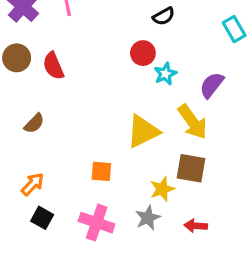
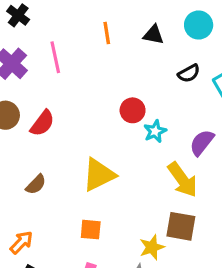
black semicircle: (164, 16) -> (189, 73), moved
red semicircle: (53, 66) -> (42, 123), turned -120
brown semicircle: (34, 123) -> (36, 184), moved
yellow triangle: (143, 131) -> (99, 175), moved

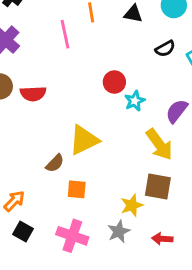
pink line: (55, 57) -> (65, 34), moved
red semicircle: (42, 123) -> (33, 94), turned 50
brown semicircle: (36, 184) -> (55, 163), moved

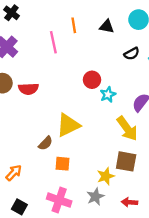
black square: (23, 231) -> (19, 207), moved

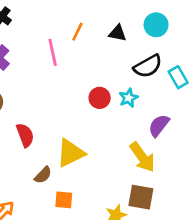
orange line: (74, 25) -> (77, 32), turned 35
black semicircle: (132, 54) -> (148, 66), size x1.5
red semicircle: (28, 89) -> (25, 135), moved, turned -108
cyan star: (108, 94) -> (128, 98), moved

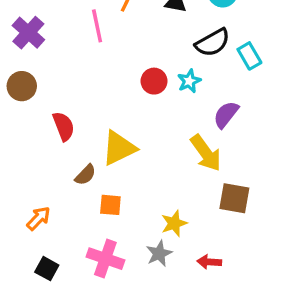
brown square: (141, 197) -> (234, 198), moved

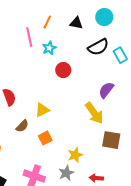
cyan star: (189, 81) -> (49, 48), moved
yellow triangle: (119, 148) -> (42, 110), size x0.7
orange square: (110, 205) -> (45, 138), moved, turned -32

